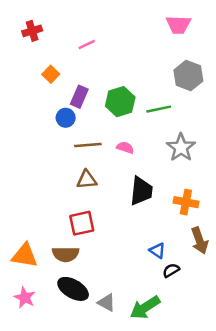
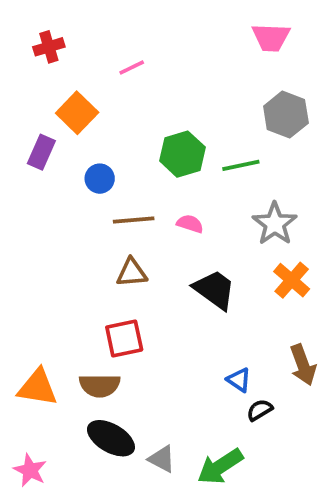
orange square: (51, 74) -> (77, 113), size x1.5
purple rectangle: (79, 97) -> (41, 152), moved
black trapezoid: (141, 191) -> (214, 290), turned -60
orange cross: (186, 202) -> (292, 280), moved, turned 30
pink star: (25, 298) -> (30, 470), moved

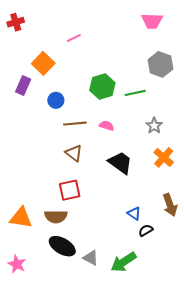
red cross: (49, 47) -> (16, 22), moved
gray star: (275, 224) -> (154, 126), size x0.7
brown triangle: (132, 273) -> (74, 153), turned 42

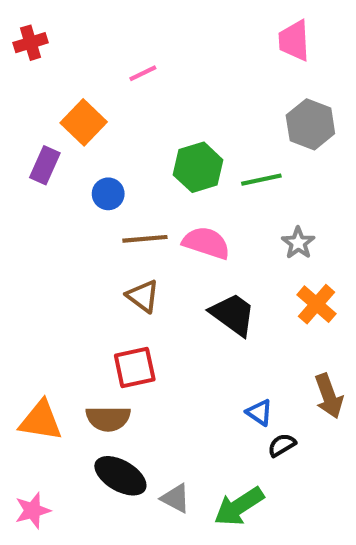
pink trapezoid: (152, 21) -> (294, 41), turned 85
pink semicircle: (107, 126) -> (206, 243), size x1.6
pink star: (17, 264) -> (33, 511), turned 30

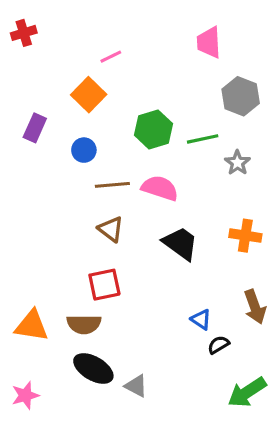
pink trapezoid: (294, 41) -> (209, 42), moved
orange square: (84, 122) -> (89, 95), moved
gray star: (298, 243) -> (237, 163), moved
orange cross: (317, 304) -> (245, 236), turned -32
green arrow: (239, 506) -> (247, 392), moved

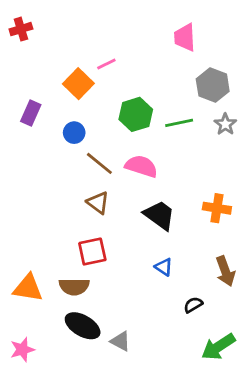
pink line: (111, 57) -> (106, 64), moved
gray star: (237, 163) -> (225, 124), moved
brown line: (112, 185) -> (99, 163), turned 44
blue triangle: (201, 319) -> (164, 267), moved

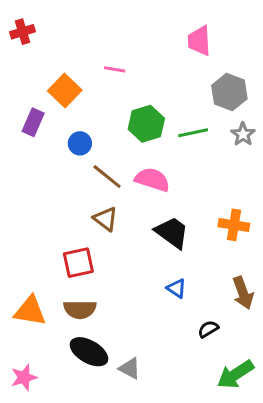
pink line: (106, 64) -> (115, 69), turned 36
orange square: (78, 84) -> (65, 91), moved
red square: (92, 252) -> (78, 263), moved

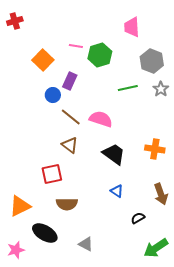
purple rectangle: (33, 122) -> (70, 81), moved
green hexagon: (146, 124) -> (100, 55), moved
brown semicircle: (80, 309) -> (67, 204), moved
orange triangle: (30, 311) -> (20, 206), turned -35
black ellipse: (89, 352) -> (45, 233), moved

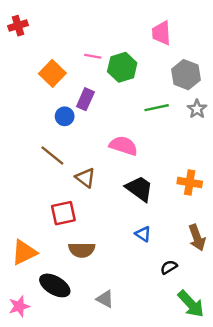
brown line: (71, 117) -> (52, 156), moved
green arrow: (156, 248) -> (191, 304), turned -100

